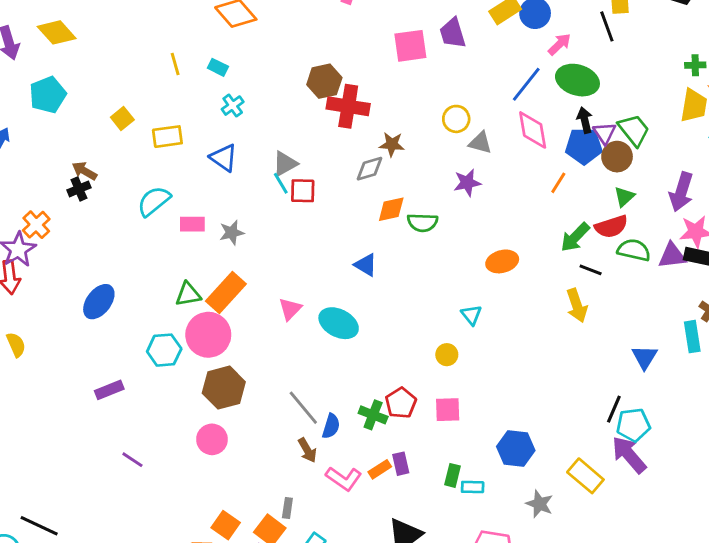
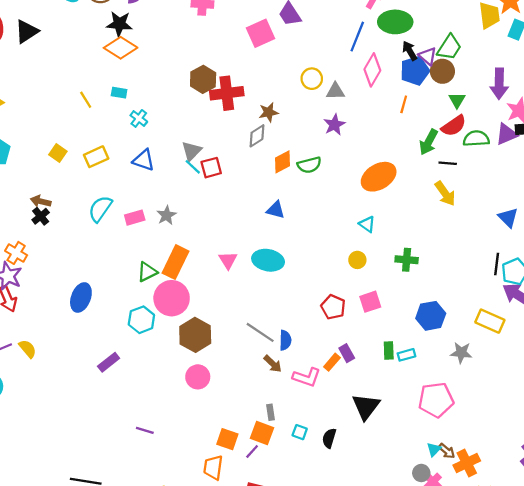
pink diamond: (533, 130) -> (372, 70), turned 56
green trapezoid: (634, 130) -> (449, 47), turned 88
orange ellipse: (502, 261) -> (379, 177), size x1.4
green cross: (373, 415) -> (407, 260), moved
purple line: (132, 460) -> (145, 430), moved

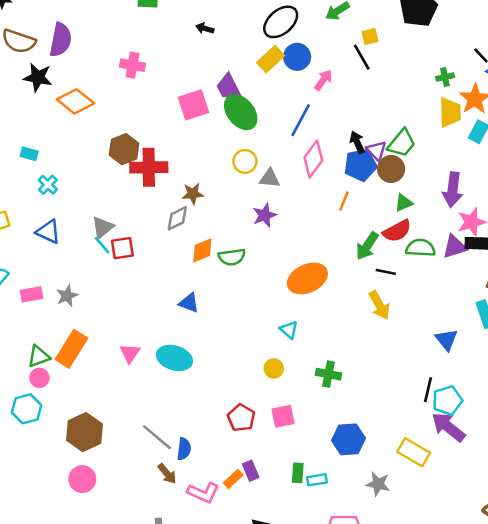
green ellipse: (395, 22) -> (241, 112), moved, turned 44
orange diamond: (121, 48) -> (75, 101), moved
green triangle: (457, 100) -> (404, 203), turned 30
pink circle: (172, 298) -> (39, 378), moved, size x0.5

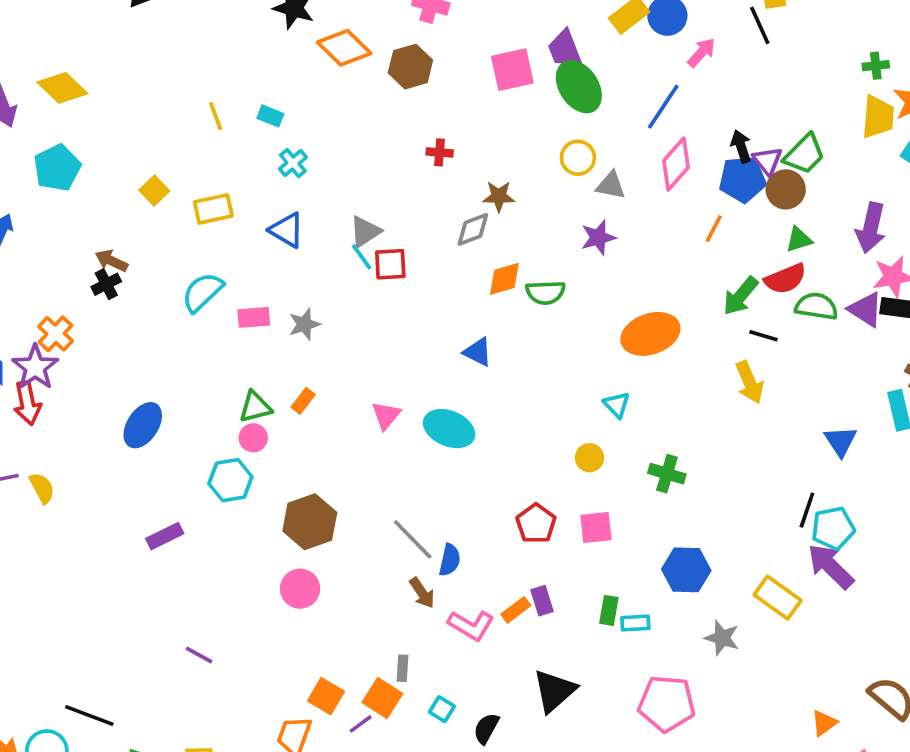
brown hexagon: (124, 149) -> (410, 67), moved
red cross: (149, 167) -> (440, 152), size x0.5
purple triangle: (455, 247) -> (865, 310), turned 44
orange rectangle: (71, 349) -> (303, 401), size x0.5

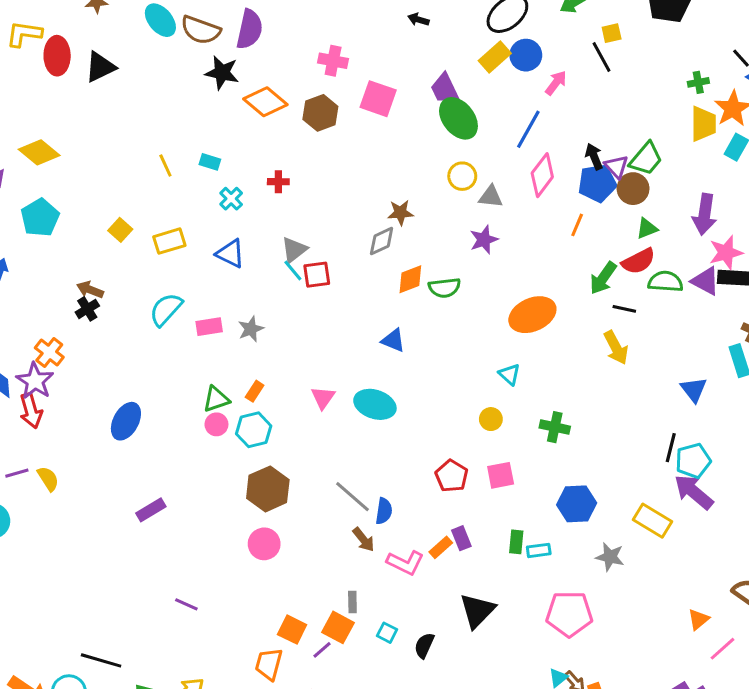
pink square: (512, 70) -> (378, 99), moved, turned 36
red cross: (440, 152) -> (278, 182), moved
cyan hexagon: (230, 480) -> (254, 430), moved

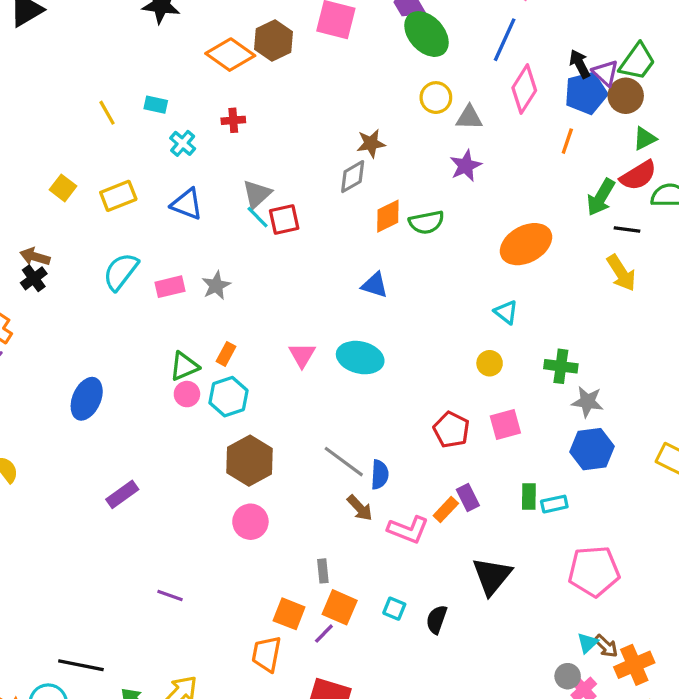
orange diamond: (265, 102) -> (230, 55), moved
gray star: (610, 557) -> (587, 402), moved
gray rectangle: (352, 602) -> (323, 571), moved

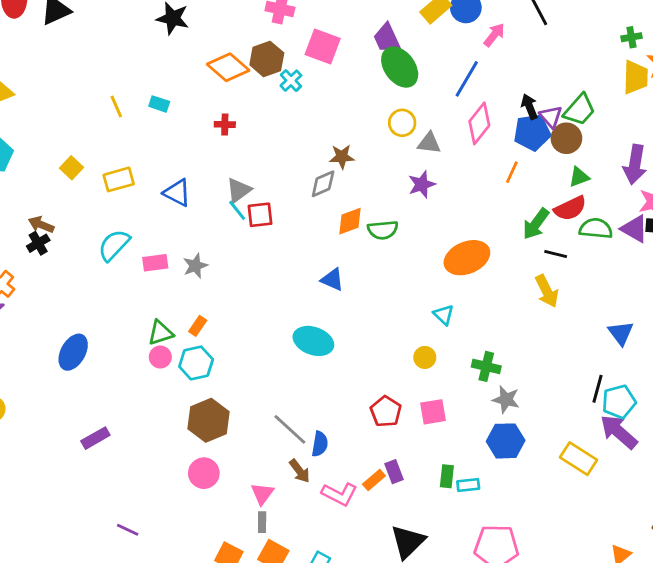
cyan cross: (183, 143) -> (291, 81), moved
pink triangle: (302, 355) -> (262, 494), moved

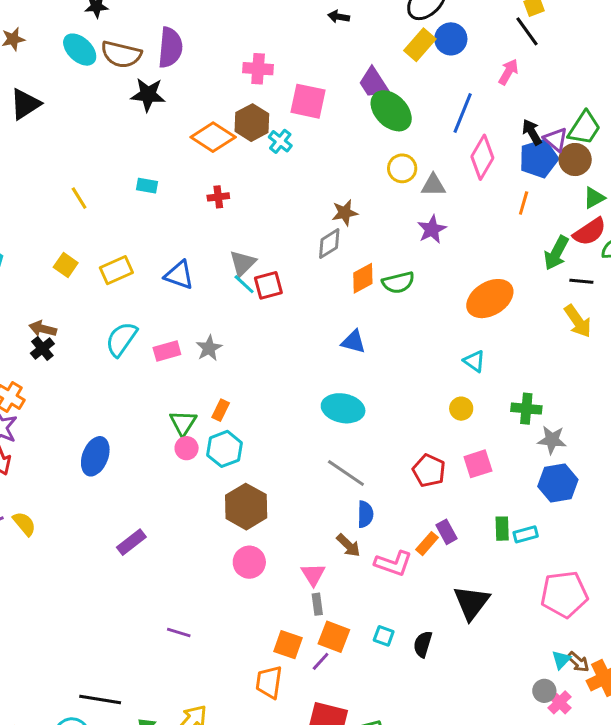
pink arrow: (494, 35) -> (508, 72), moved
yellow line: (116, 107) -> (79, 198), moved
green triangle: (160, 333) -> (183, 423), turned -32
gray line: (290, 429) -> (346, 473), moved

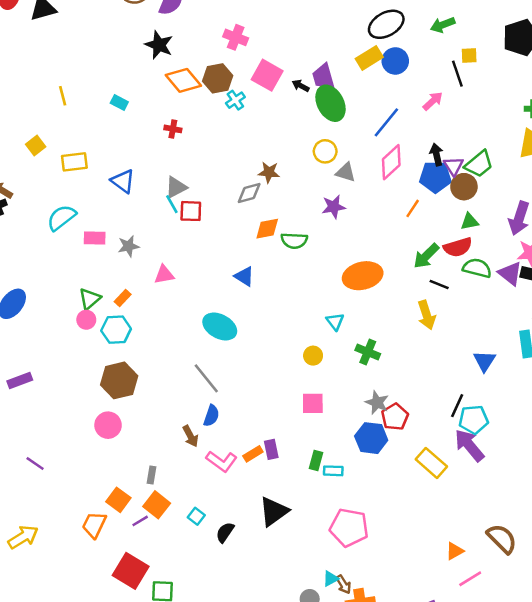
black arrow: (339, 17) -> (301, 86), moved
black star: (148, 95) -> (159, 45), moved
green cross: (526, 409) -> (368, 352), moved
red pentagon: (429, 471) -> (395, 417), moved
pink triangle: (313, 575) -> (164, 275), moved, turned 35

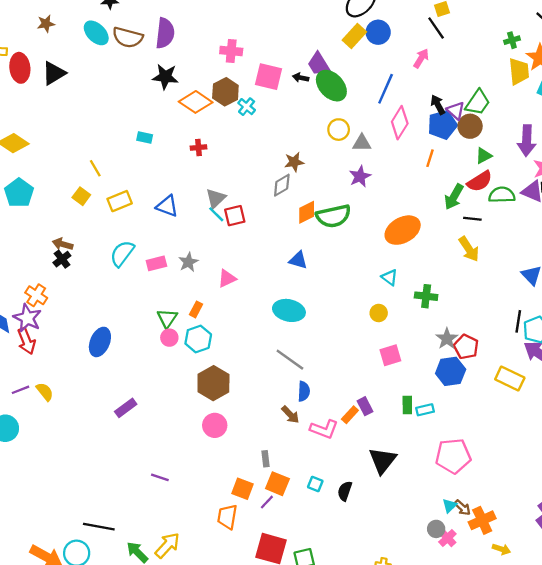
yellow line: (63, 96) -> (95, 168), moved
green semicircle: (294, 241) -> (333, 216), size x1.4
gray star: (377, 403) -> (447, 339), turned 30

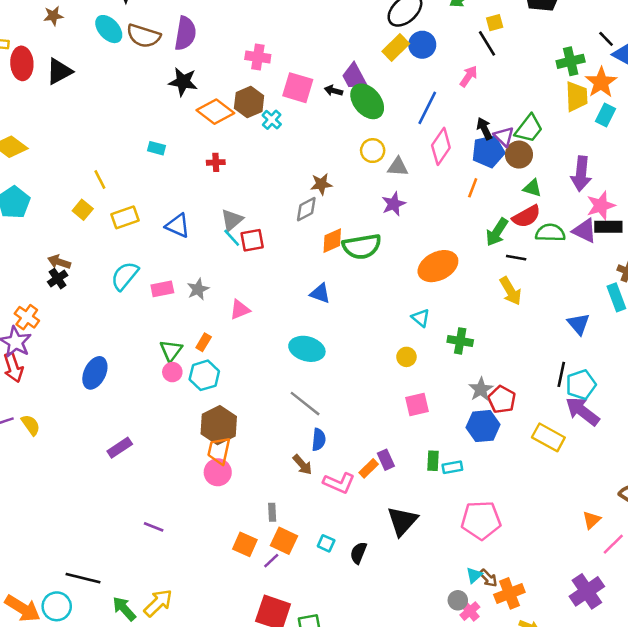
green cross: (512, 40) -> (571, 61), size x1.5
green triangle: (484, 156) -> (532, 188), turned 42
orange trapezoid: (227, 517) -> (219, 451), moved

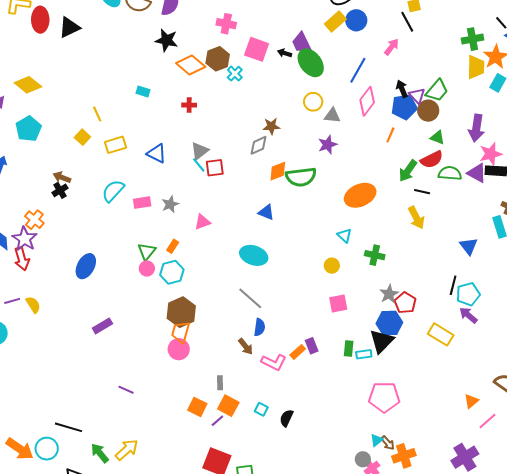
purple arrow: (582, 411) -> (468, 315), size x0.7
black triangle: (402, 521) -> (382, 341), moved

